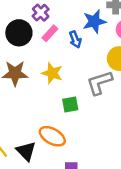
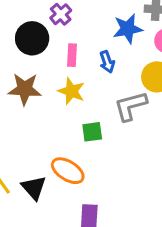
pink rectangle: (50, 33) -> (72, 55), moved, turned -42
blue arrow: (75, 39) -> (107, 62), moved

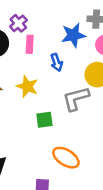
pink rectangle: (72, 55) -> (30, 44), moved
orange ellipse: (68, 171) -> (66, 158), moved

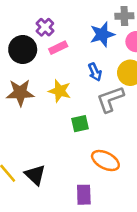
pink rectangle: (30, 44) -> (58, 48), turned 66
blue arrow: (57, 62) -> (95, 72), moved

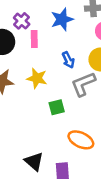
blue star: (102, 34) -> (62, 19), moved
pink rectangle: (58, 48) -> (34, 39), turned -63
black triangle: (35, 175) -> (34, 161), moved

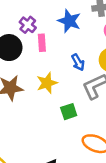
blue star: (62, 19) -> (69, 21), turned -30
yellow star: (37, 78) -> (47, 83), turned -30

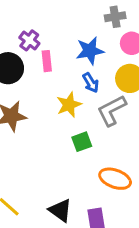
blue star: (69, 21) -> (90, 51), moved, turned -30
yellow star: (47, 83) -> (69, 105), moved

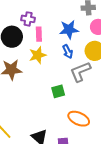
purple cross: (29, 40) -> (28, 19), turned -32
yellow star: (69, 105) -> (38, 55), moved

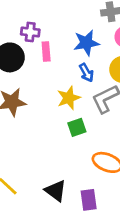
yellow star: (38, 55) -> (69, 98), moved

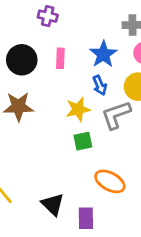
purple cross: (30, 32) -> (48, 16), moved
blue star: (86, 43) -> (103, 54), turned -30

